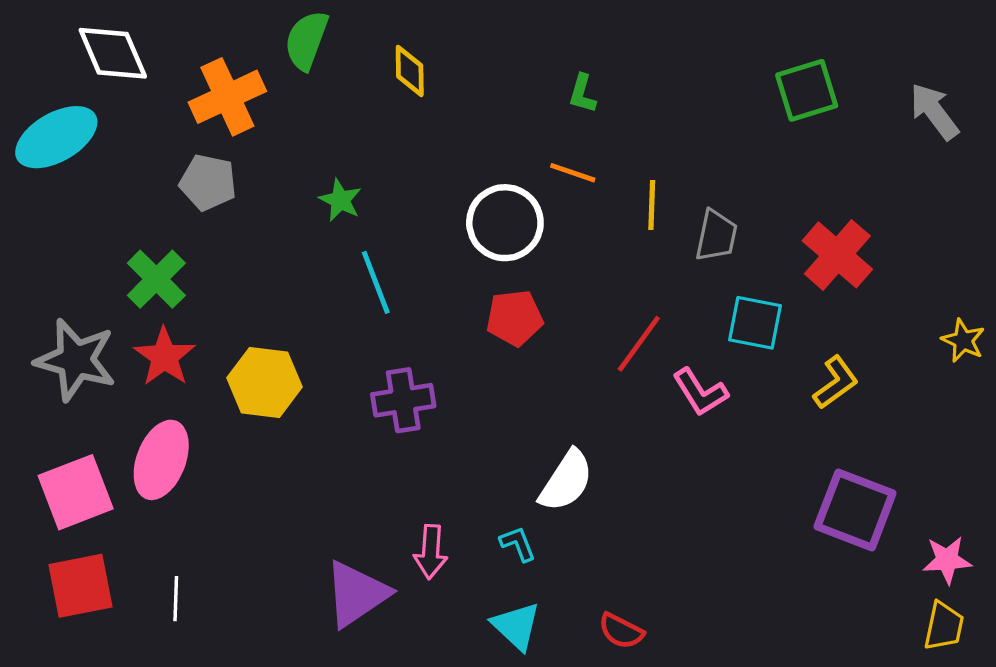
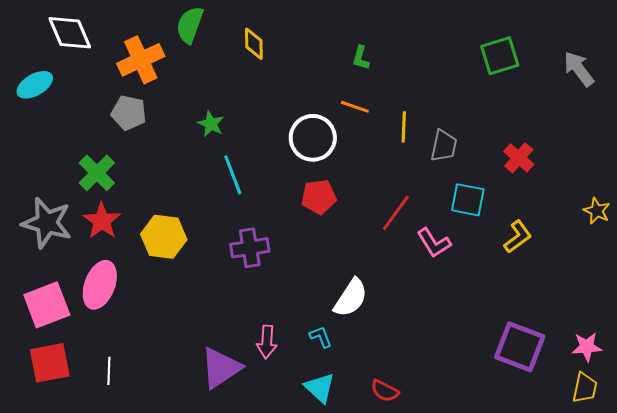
cyan ellipse: (56, 137) -> (35, 85), size x0.7
red cross: (837, 255) -> (519, 158), size x0.7
purple square: (855, 510) -> (520, 347), moved

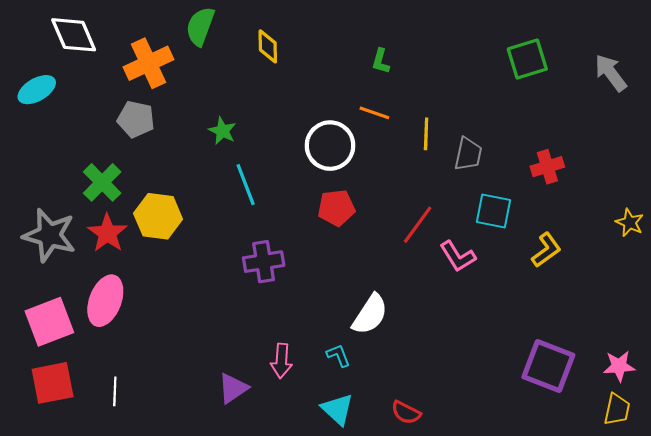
red cross: (519, 158) -> (547, 167), turned 32
yellow hexagon: (164, 237) -> (158, 216), moved
purple triangle: (221, 368) -> (233, 388), size x0.7

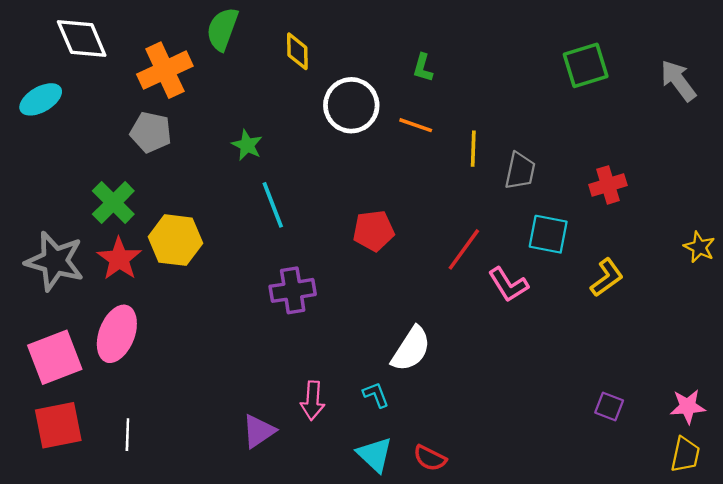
white circle: (330, 146) -> (351, 105), moved
purple square: (548, 366) -> (609, 406), size x0.5
red semicircle: (406, 412) -> (430, 458), moved

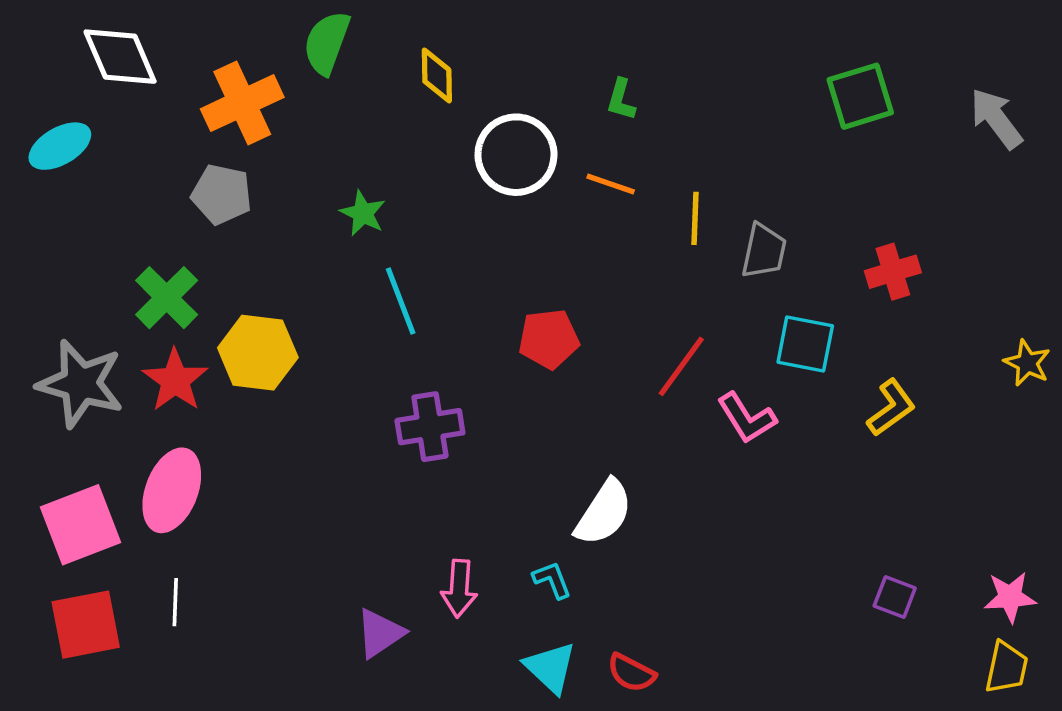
white line: (127, 435) -> (175, 602), moved

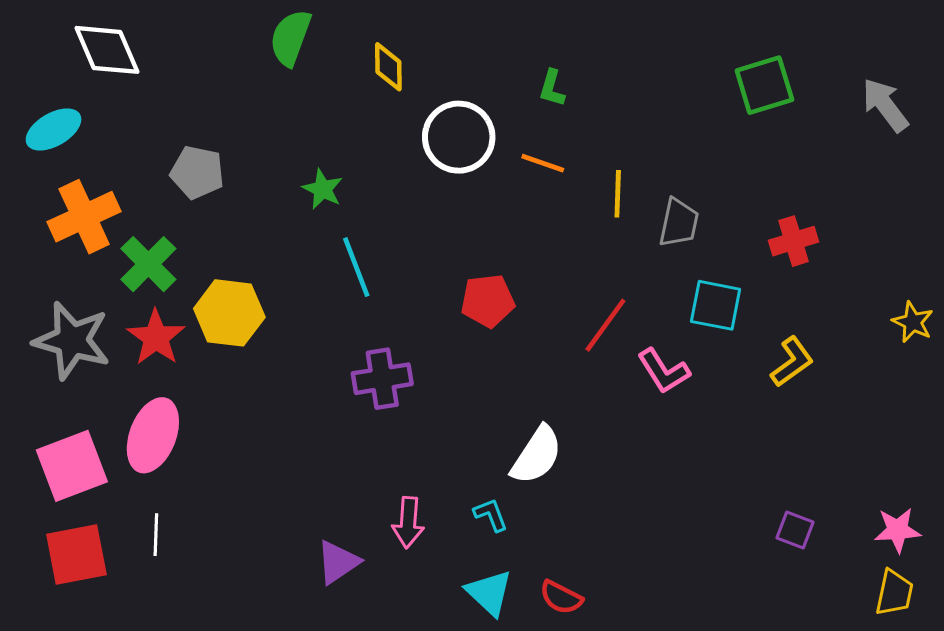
orange cross: (242, 103) -> (84, 217), moved

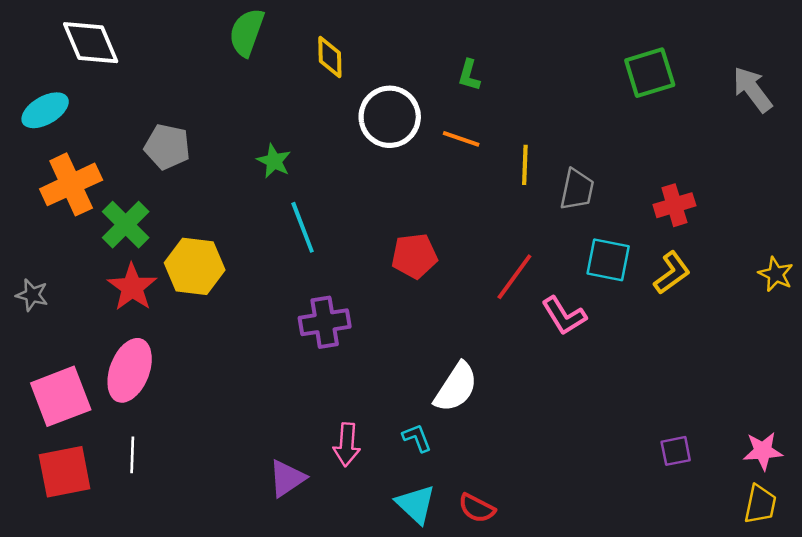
gray star: (72, 340) -> (32, 295), moved, size x0.5
yellow L-shape: (792, 362) -> (672, 273), moved
purple square: (795, 530) -> (676, 451), turned -32

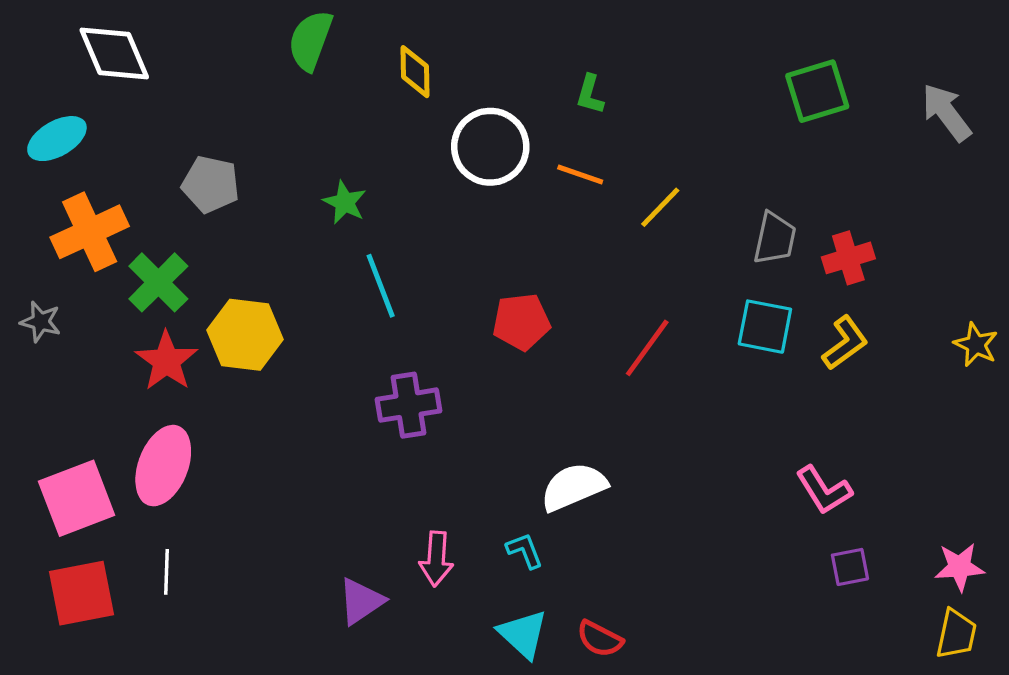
yellow line: (525, 165) -> (660, 207), turned 42
gray trapezoid: (577, 190) -> (775, 238), moved
gray star: (32, 295) -> (41, 322), moved
pink L-shape: (564, 316) -> (824, 490), moved
white semicircle: (456, 387) -> (574, 487), turned -146

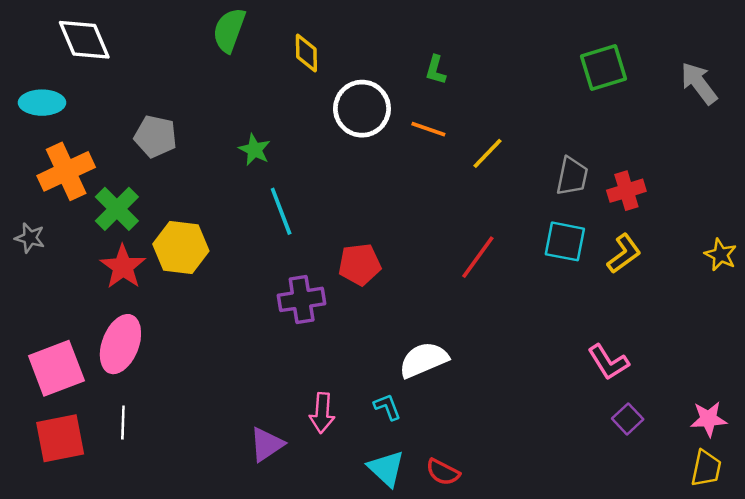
cyan ellipse: (57, 139) -> (42, 103), turned 30
red pentagon: (521, 322) -> (360, 264), moved
purple square: (850, 567) -> (628, 419), turned -32

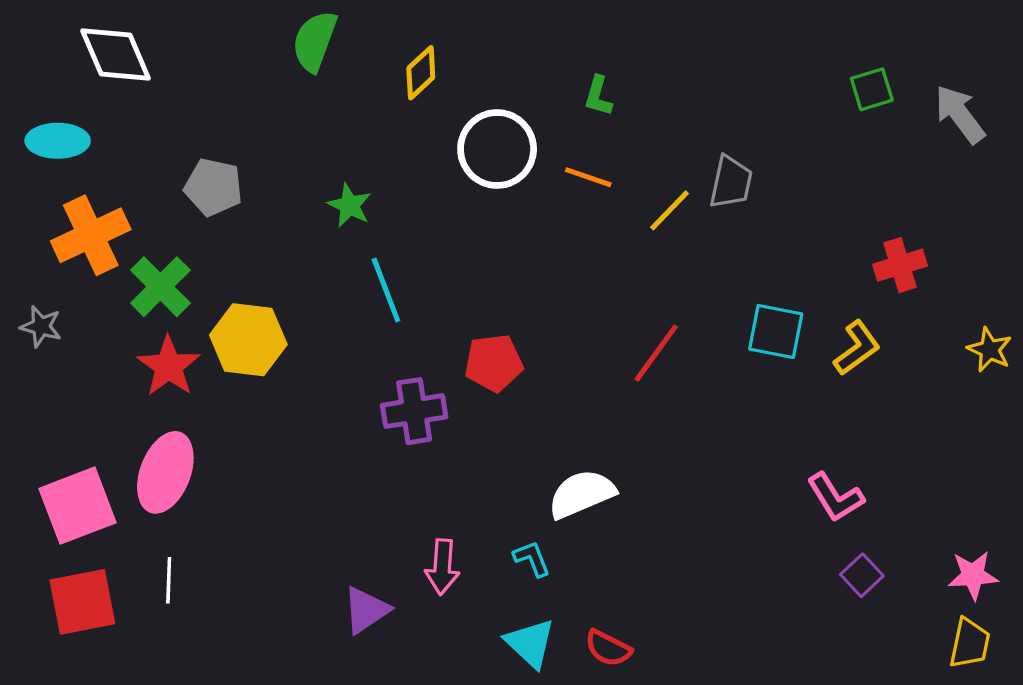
yellow diamond: (306, 53) -> (421, 73), turned 48
green square: (603, 68) -> (872, 89), moved, size x0.7
gray trapezoid: (572, 176) -> (731, 182), moved
red cross: (626, 191) -> (900, 265), moved

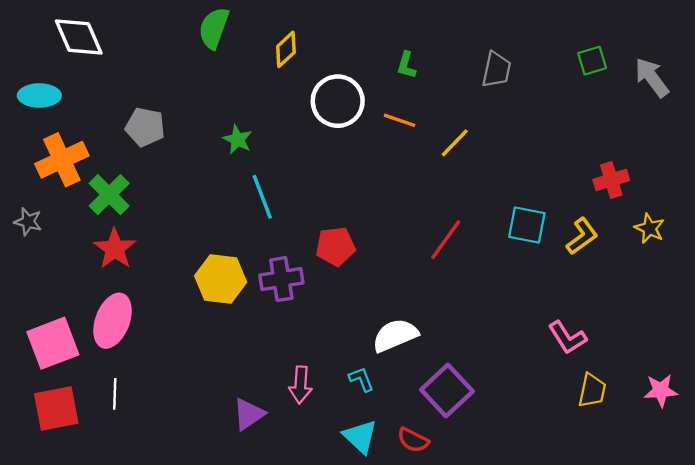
gray trapezoid: (731, 182) -> (496, 70), moved
yellow hexagon: (248, 340) -> (221, 279), moved
yellow star: (990, 350) -> (650, 228), moved
purple square: (862, 575) -> (447, 390), moved, size x1.8
yellow trapezoid: (970, 643) -> (592, 390), moved

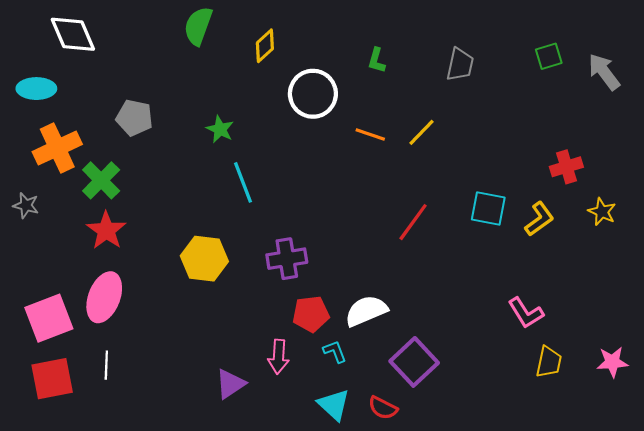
orange line: (400, 120) -> (370, 134), moved
red pentagon: (335, 246) -> (311, 314), moved
purple cross: (281, 279) -> (287, 259), moved

